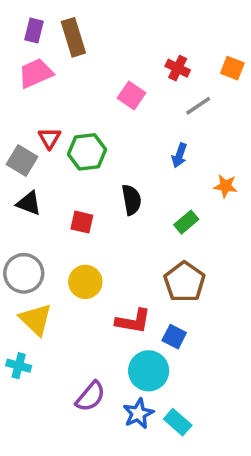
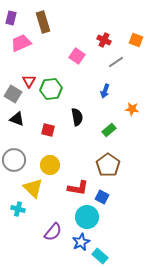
purple rectangle: (34, 30) -> (11, 18), moved
yellow triangle: (36, 319) -> (33, 188), moved
cyan cross: (19, 366) -> (18, 209), moved
cyan rectangle: (178, 422) -> (100, 256), moved

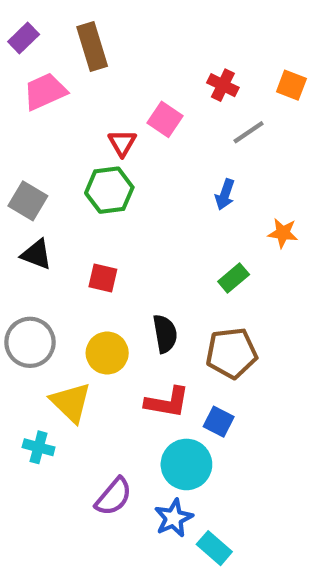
purple rectangle: (11, 18) -> (24, 38), turned 32
red triangle: (29, 81) -> (122, 143), moved
black semicircle: (77, 117) -> (165, 334), moved
brown pentagon: (108, 165) -> (231, 353), turned 30

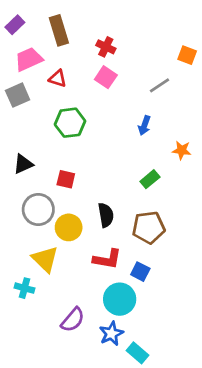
red cross: (223, 85) -> (106, 47), moved
red triangle: (122, 143) -> (58, 79), moved, turned -42
gray square: (28, 201) -> (18, 95), moved, turned 35
black triangle: (36, 254) -> (23, 164), turned -45
gray circle: (30, 342) -> (38, 210), moved

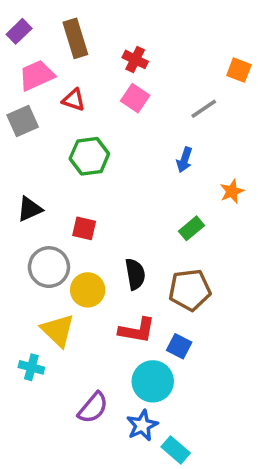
orange star: (182, 150) -> (232, 191), turned -30

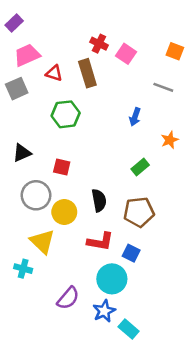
brown rectangle: (75, 38) -> (87, 73), moved
pink square: (135, 98) -> (126, 54), moved
gray line: (204, 109) -> (163, 87), moved, turned 54

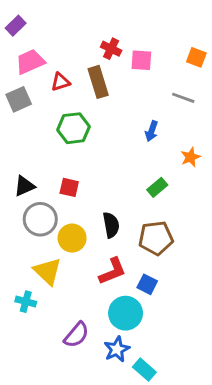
pink square: (126, 54) -> (141, 60), turned -30
red triangle: (54, 73) -> (60, 82), turned -36
black triangle: (22, 153) -> (24, 186), moved
red L-shape: (100, 242) -> (113, 271), turned -32

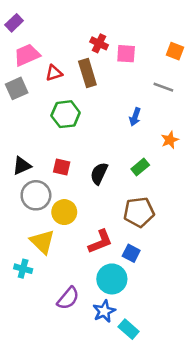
black semicircle: (111, 225) -> (99, 173), moved, turned -145

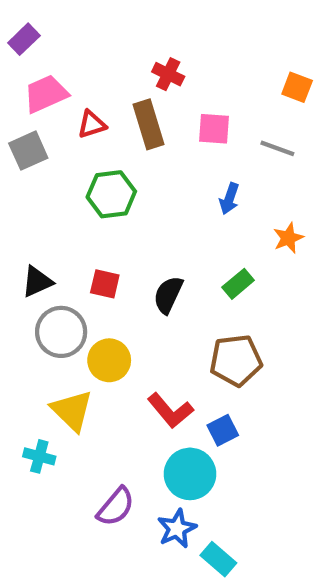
pink square: (126, 54) -> (214, 129), moved
red L-shape: (100, 242) -> (170, 411), turned 72
blue square: (131, 253) -> (223, 430), turned 36

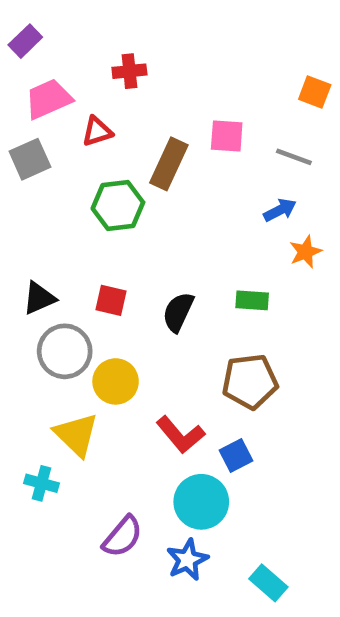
red cross: (168, 74) -> (129, 71), moved, turned -32
brown rectangle: (148, 124) -> (169, 164), moved, turned 42
blue arrow: (229, 199) -> (280, 210), moved, turned -136
green rectangle: (238, 284) -> (252, 300), turned 44
cyan rectangle: (218, 559) -> (268, 583), moved

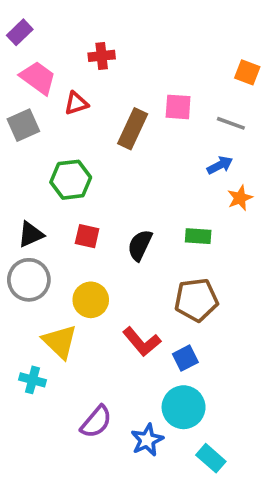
pink trapezoid: (48, 99) -> (38, 78), turned 60
green hexagon: (118, 205) -> (71, 180), moved
gray circle: (65, 351) -> (29, 280), moved
cyan circle: (201, 502) -> (184, 407), moved

